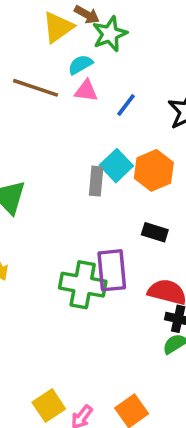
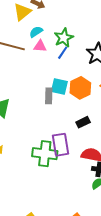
green star: (110, 34) -> (64, 38), moved
cyan square: (116, 166) -> (59, 87), turned -30
black rectangle: (155, 232) -> (83, 122), turned -40

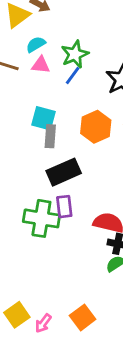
cyan square: (59, 87) -> (44, 118), moved
black rectangle: (83, 122) -> (64, 172), moved, size x1.6
purple rectangle: (60, 145) -> (64, 207), size x0.7

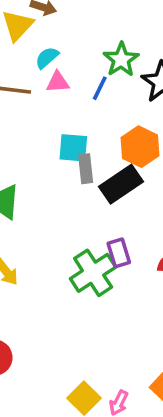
green star: (75, 54) -> (121, 60), moved
black rectangle: (64, 172) -> (121, 184), moved
green cross: (41, 218) -> (93, 273), turned -32

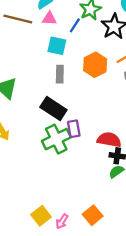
cyan square: (73, 148) -> (57, 46), moved
black rectangle: (121, 184) -> (53, 109), moved, turned 60

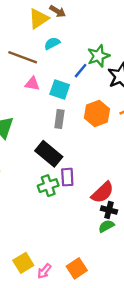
pink triangle: (49, 18) -> (32, 84), moved
green cross: (56, 139) -> (48, 186), size x0.7
red semicircle: (109, 140) -> (103, 192), turned 120

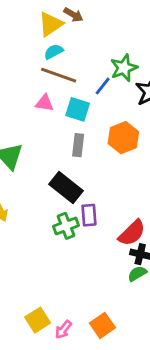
cyan semicircle: (52, 43) -> (54, 52), moved
brown line: (23, 57) -> (59, 75), moved

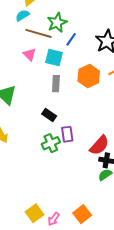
cyan semicircle: (54, 52) -> (22, 15), moved
green star: (124, 68) -> (57, 23), moved
pink triangle: (44, 103) -> (29, 54), turned 40
black rectangle: (66, 187) -> (49, 115), size x0.6

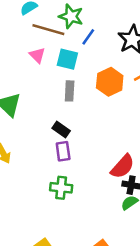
green star: (57, 23) -> (71, 16), turned -30
purple rectangle: (67, 134) -> (63, 151), moved
green cross: (51, 143) -> (61, 188), moved, turned 30

